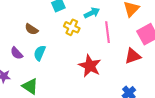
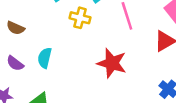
brown semicircle: (31, 29) -> (16, 28), moved

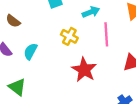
yellow cross: (80, 18) -> (69, 36), moved

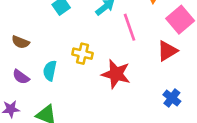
yellow cross: (69, 36) -> (83, 54), moved

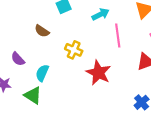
brown semicircle: (20, 42) -> (42, 31), moved
cyan semicircle: (50, 71) -> (42, 73), moved

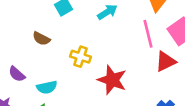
pink line: (118, 35) -> (148, 34), moved
cyan semicircle: (42, 73) -> (47, 87), turned -119

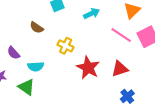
pink line: (148, 34) -> (121, 35), turned -50
red triangle: (166, 61) -> (120, 69), moved

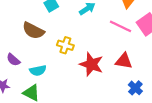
brown semicircle: (37, 27) -> (33, 31), size x1.5
red triangle: (120, 69) -> (124, 61), turned 36

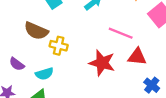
pink line: (120, 26) -> (121, 33), moved
yellow cross: (65, 45) -> (59, 46), moved

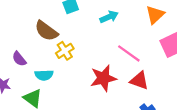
yellow cross: (59, 46) -> (65, 51), turned 30
red star: (102, 63) -> (103, 78), turned 30

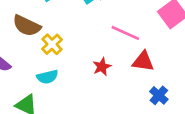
cyan semicircle: (44, 75) -> (47, 77), moved
red star: (103, 78) -> (102, 67), size x0.6

